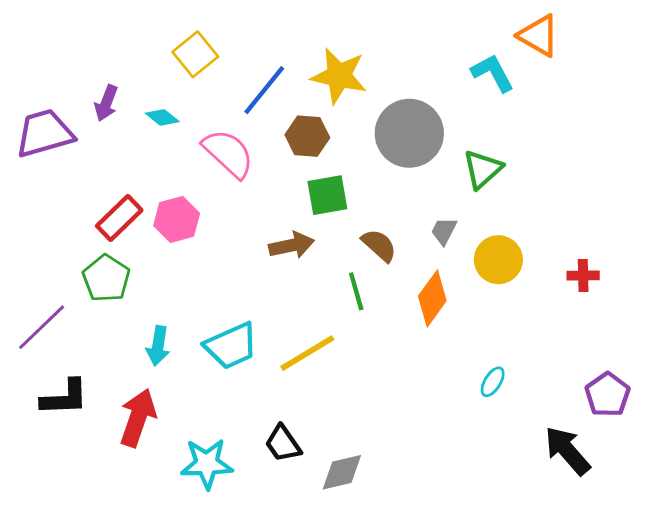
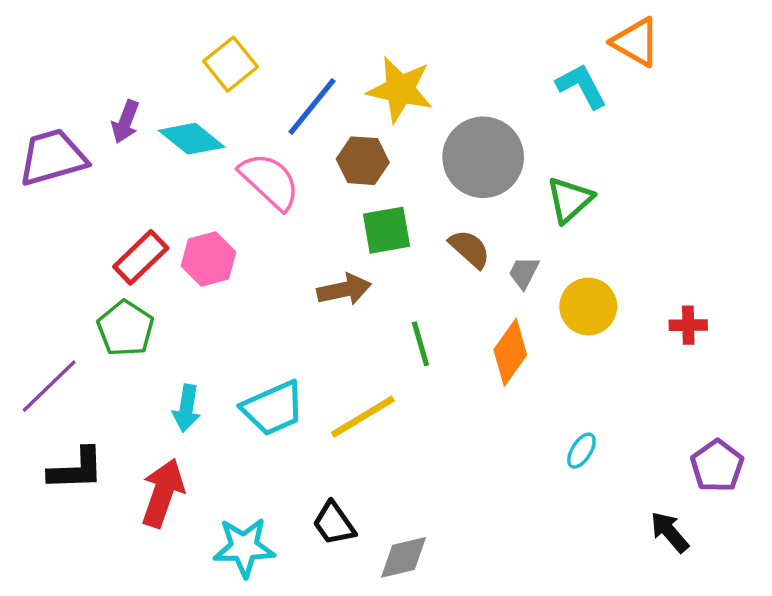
cyan diamond: (162, 117) -> (192, 139), size x1.6
brown semicircle: (379, 245) -> (470, 249), moved
black arrow: (567, 451) -> (670, 532), size x0.7

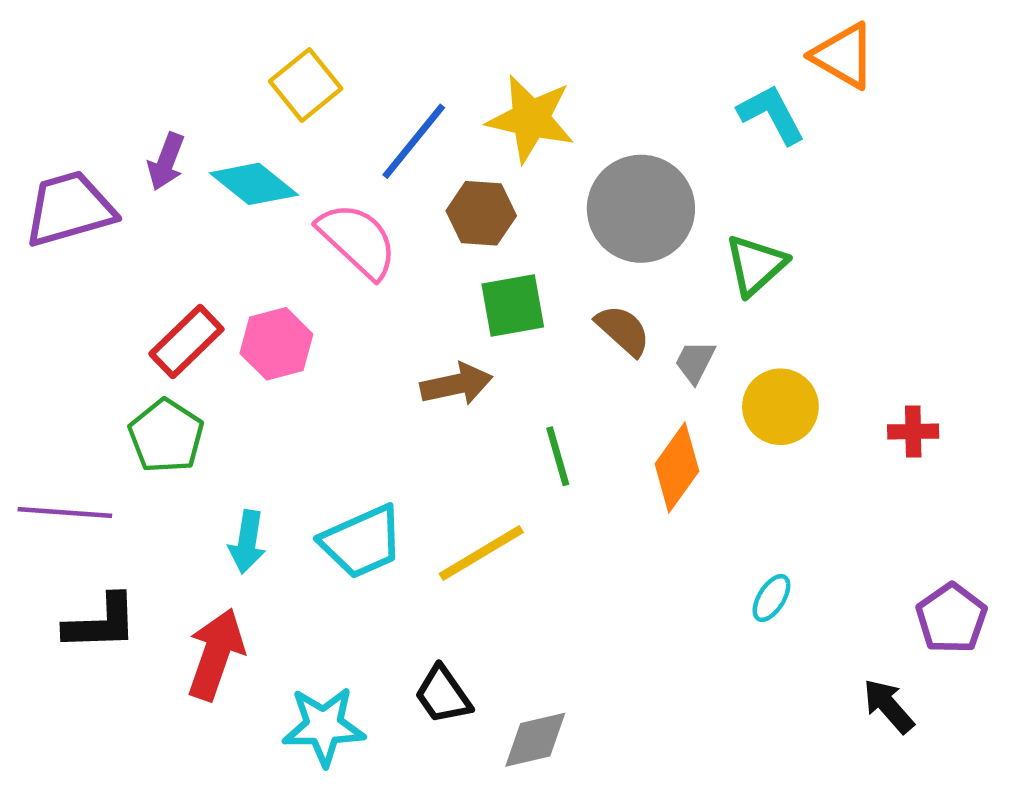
purple line: (49, 386) -> (65, 513), turned 48

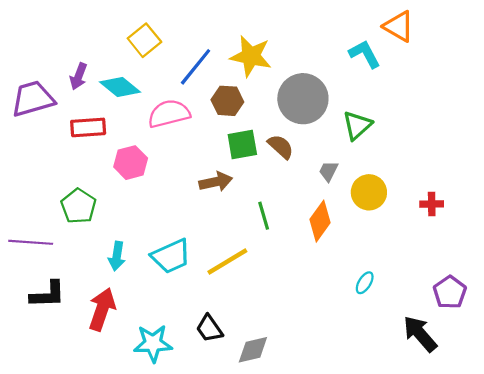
pink semicircle: (357, 240) -> (169, 114), turned -57
brown semicircle: (623, 330) -> (281, 147), moved
red rectangle: (186, 341) -> (88, 127), moved, turned 40
black arrow: (888, 706) -> (420, 334), size x1.4

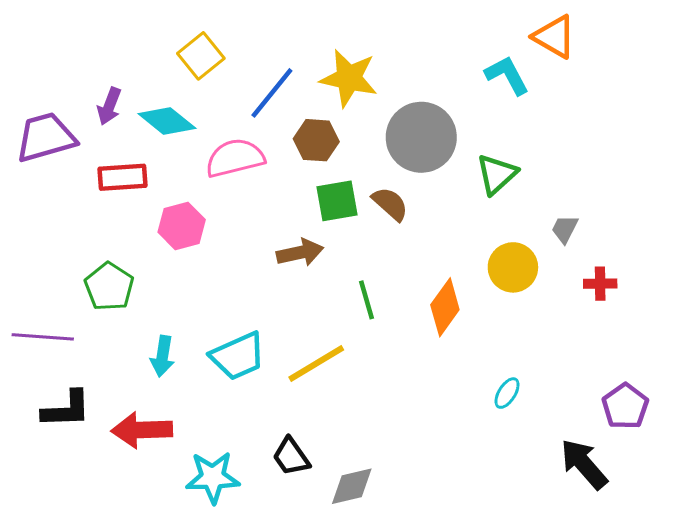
gray trapezoid: (328, 171) -> (565, 229), moved
red arrow: (102, 309) -> (142, 430), turned -111

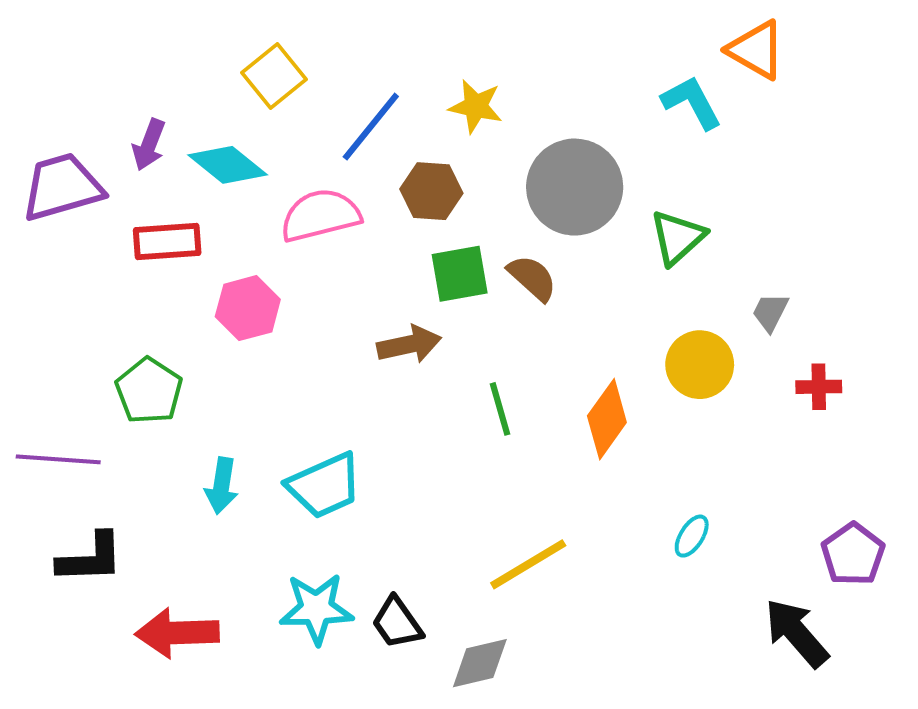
yellow star: (349, 78) -> (476, 106), size x0.7
yellow line: (316, 364) -> (528, 564), moved
red arrow: (142, 430) -> (177, 633), moved
cyan star: (213, 477) -> (316, 609), moved

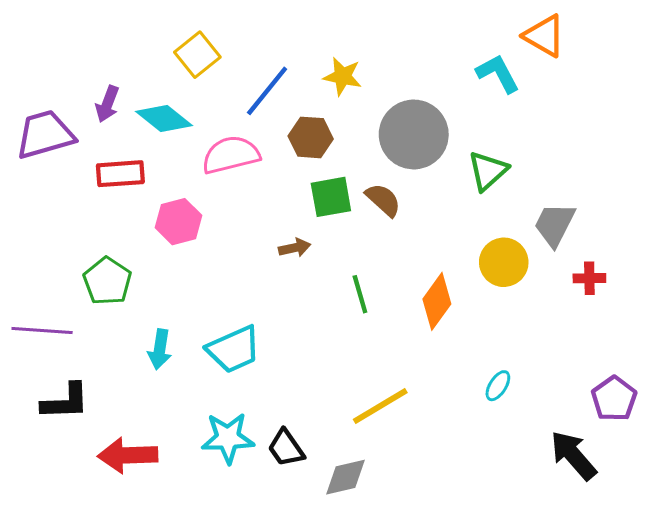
gray trapezoid: (770, 312) -> (555, 225), size x1.6
brown arrow: (409, 344) -> (295, 248), size x0.7

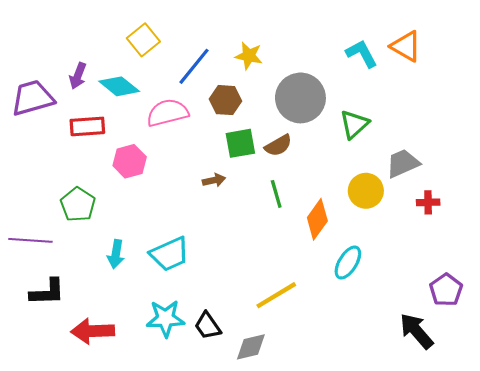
orange triangle: (544, 36) -> (406, 46), moved
brown semicircle: (383, 200) -> (278, 145), turned 108
gray trapezoid: (555, 225) -> (403, 163), turned 39
green line: (360, 294) -> (276, 194), moved
cyan ellipse: (498, 386) -> (348, 263), moved, size x1.5

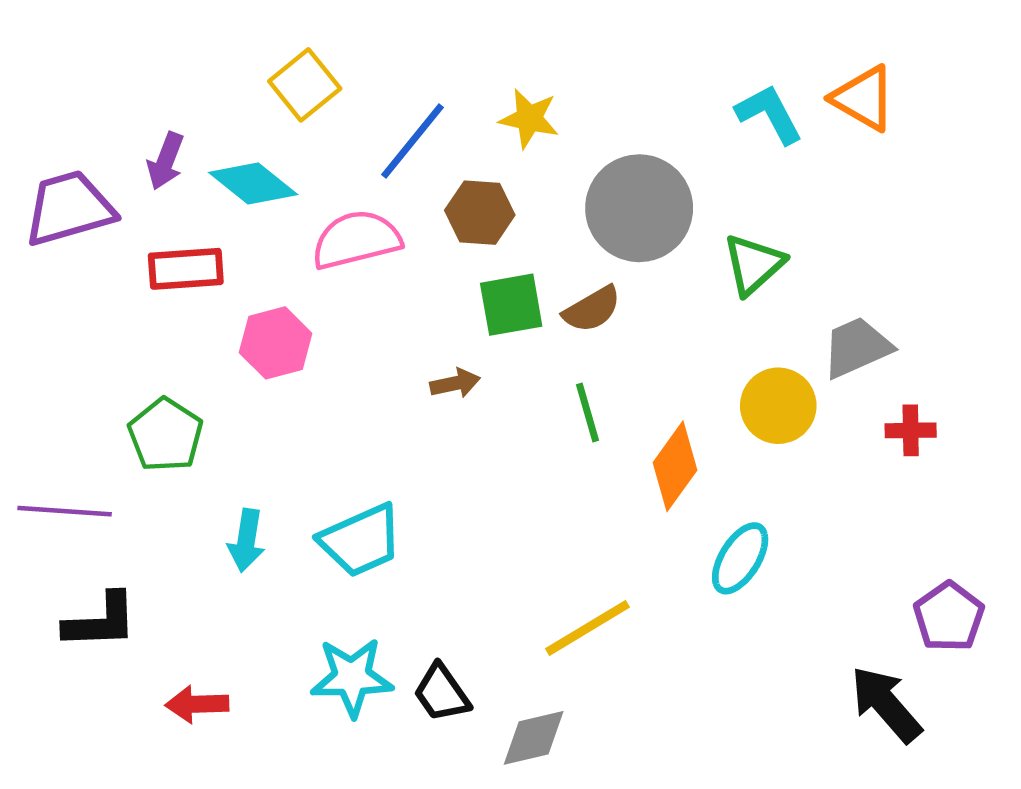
red arrow: (93, 331) -> (197, 704), size x0.7

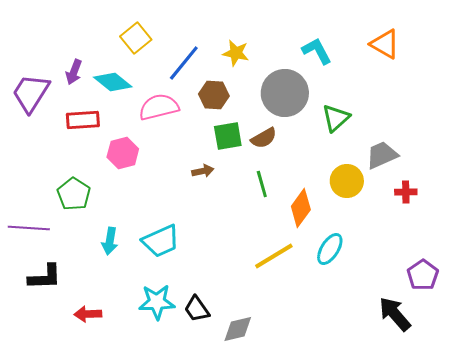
cyan L-shape: (769, 114) -> (317, 51), moved
purple trapezoid: (69, 208) -> (31, 93), turned -42
yellow line: (587, 628) -> (274, 256), moved

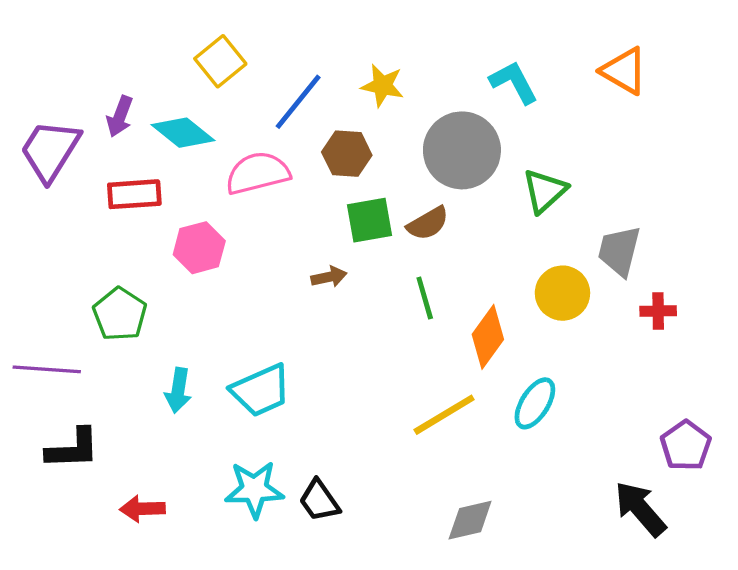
gray trapezoid: (382, 155) -> (619, 251), turned -52
gray diamond: (238, 329) -> (470, 520), moved

